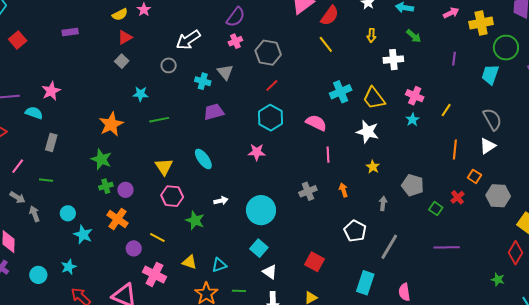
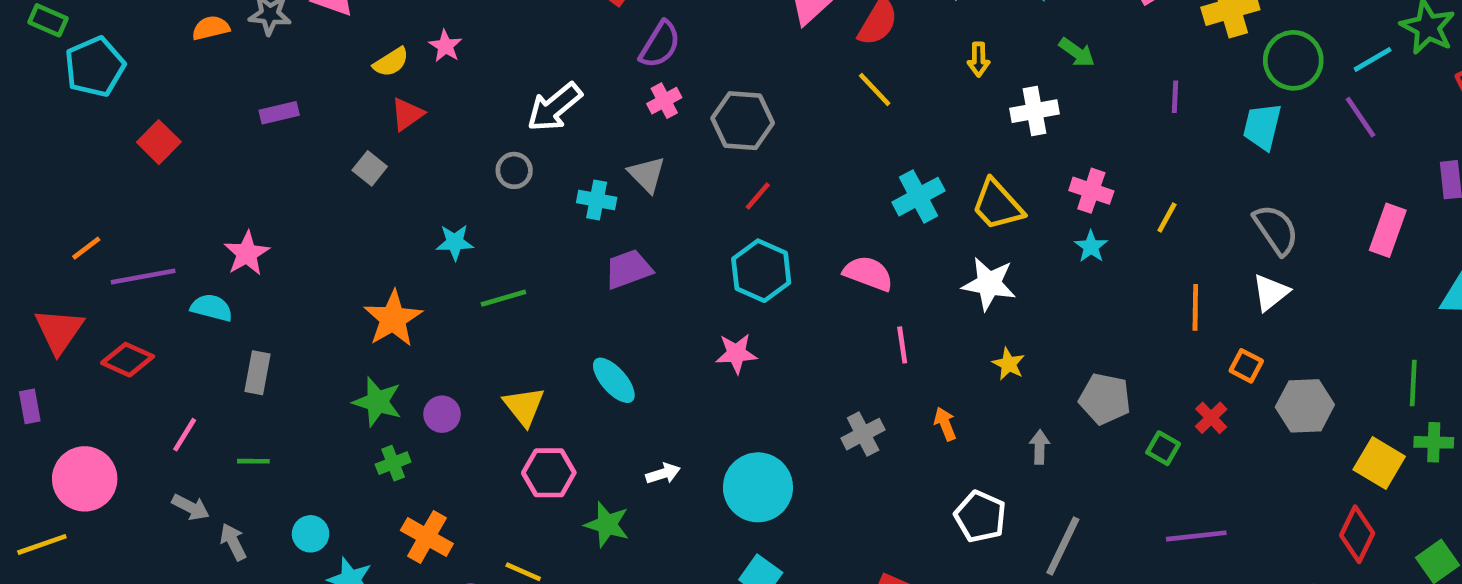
gray square: (122, 61) -> (370, 168), moved
purple circle: (125, 190) -> (442, 414), moved

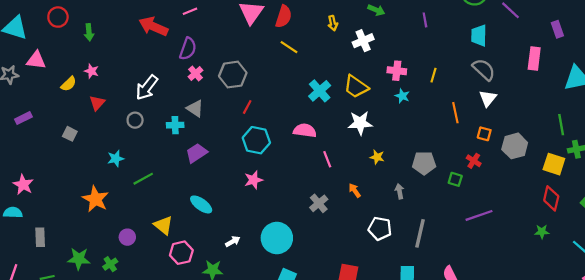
red triangle: (407, 114) -> (97, 103), moved
cyan trapezoid: (1262, 126) -> (479, 36), moved
green star: (377, 402) -> (79, 259), moved

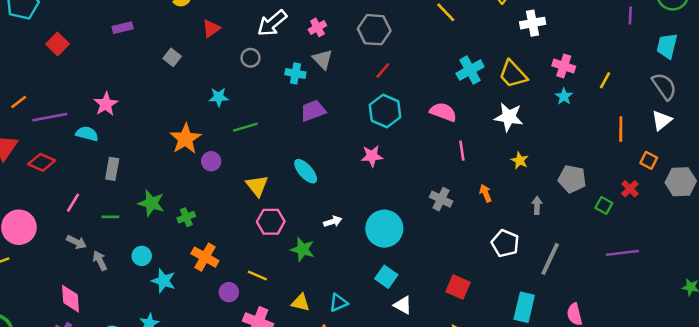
purple line: (425, 20) -> (630, 15), moved
pink cross: (196, 73) -> (317, 27), moved
gray cross: (319, 203) -> (441, 199), turned -36
purple circle: (127, 237) -> (211, 161), moved

